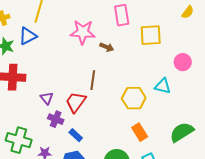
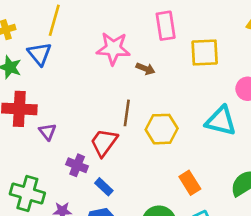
blue triangle: (28, 36) -> (39, 54), turned -42
cyan triangle: (163, 86) -> (221, 121), size x1.4
purple triangle: (47, 98) -> (48, 132), moved
yellow hexagon: (134, 98) -> (162, 129), moved

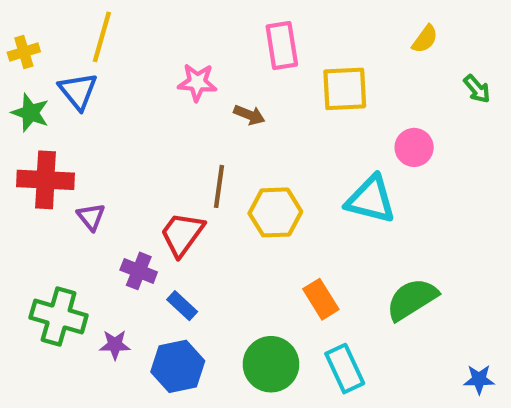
pink star: (113, 48) -> (197, 82), size x0.7

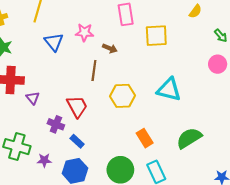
blue triangle: (78, 91) -> (54, 42), moved
pink circle: (414, 147) -> (218, 64), moved
brown line: (219, 186) -> (94, 70), moved
red trapezoid: (182, 234) -> (77, 106), turned 115

